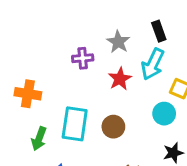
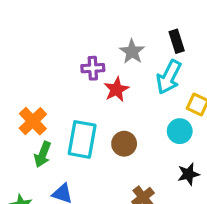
red star: (120, 79) -> (116, 89), moved
orange cross: (28, 94) -> (33, 121), moved, turned 35

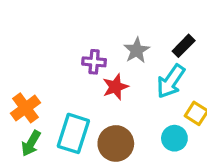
black rectangle: (177, 41) -> (184, 46), turned 55
brown circle: (124, 144) -> (116, 143), size x1.4

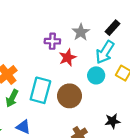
cyan circle: (174, 138) -> (96, 75), moved

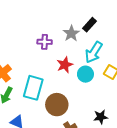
black rectangle: (113, 28) -> (90, 25), moved
red star: (68, 58) -> (65, 65), moved
brown circle: (69, 96) -> (57, 105), moved

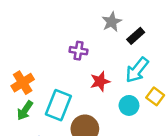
gray star: (71, 33) -> (112, 22), moved
cyan circle: (85, 74) -> (129, 105), moved

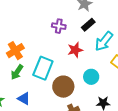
black rectangle: (136, 36) -> (88, 25), moved
cyan circle: (129, 105) -> (91, 77), moved

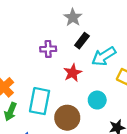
cyan arrow: (104, 41) -> (104, 56), turned 30

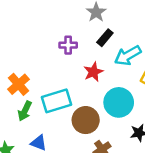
cyan circle: (97, 100) -> (119, 102), size x1.5
cyan rectangle: (40, 101) -> (57, 101), turned 60

